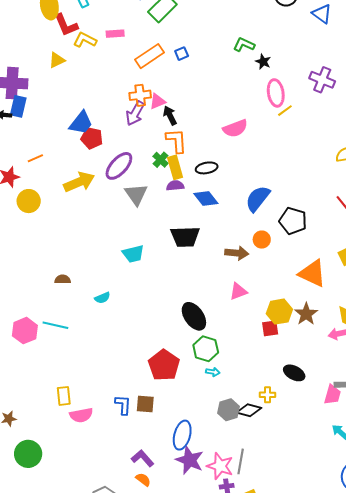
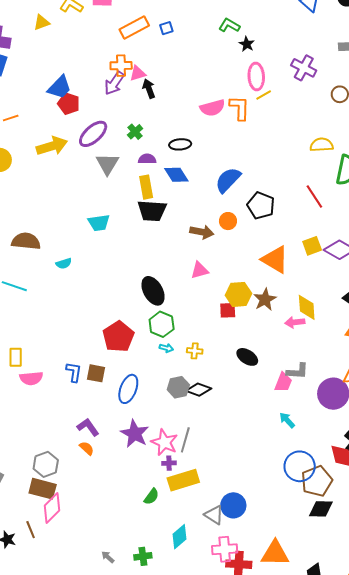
orange L-shape: (176, 141) -> (240, 108), moved
yellow rectangle: (175, 167) -> (146, 187), moved
brown semicircle: (63, 279) -> (26, 241), size x1.8
yellow cross: (268, 395) -> (195, 351), moved
blue ellipse: (182, 435) -> (128, 389), moved

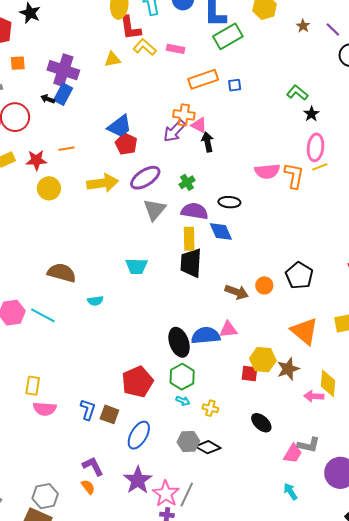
pink triangle: (138, 73) -> (199, 125), turned 36
purple semicircle: (147, 159) -> (195, 211), size x1.5
blue semicircle: (228, 180) -> (206, 336), moved, turned 32
black trapezoid: (152, 211) -> (191, 263), turned 80

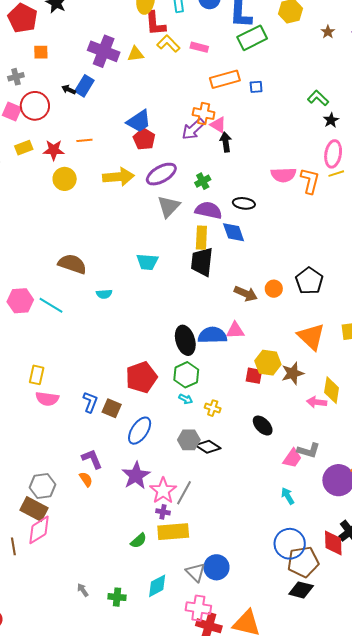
purple cross: (63, 70) -> (104, 51), moved

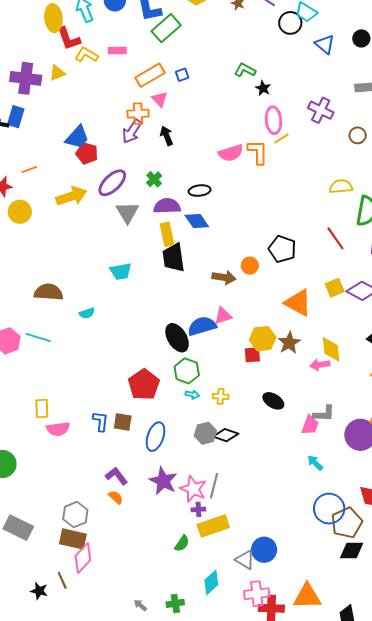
pink triangle: (218, 125) -> (160, 99), moved, turned 30

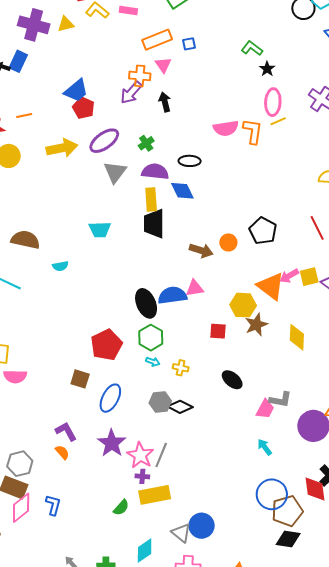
yellow hexagon: (263, 339) -> (243, 305), moved
pink arrow: (320, 365) -> (289, 276), moved, turned -30
blue L-shape: (101, 421) -> (53, 505), moved

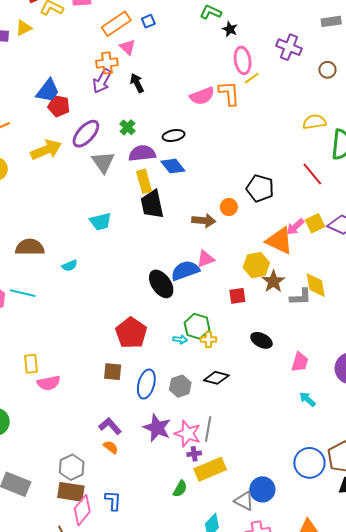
green hexagon: (151, 338) -> (197, 326), moved
gray L-shape: (280, 400) -> (301, 297), moved
gray hexagon: (160, 402) -> (180, 386), moved
blue circle: (272, 494) -> (309, 463), moved

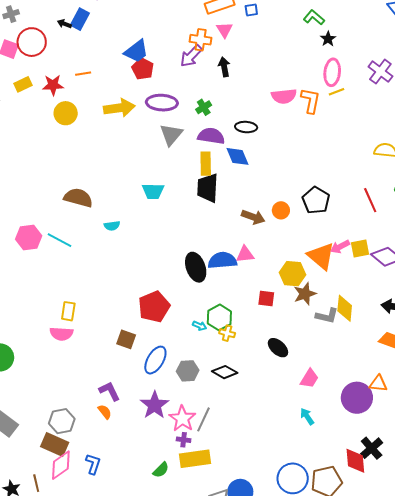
purple ellipse: (86, 134) -> (162, 103), turned 36
yellow rectangle: (31, 364) -> (68, 311), moved

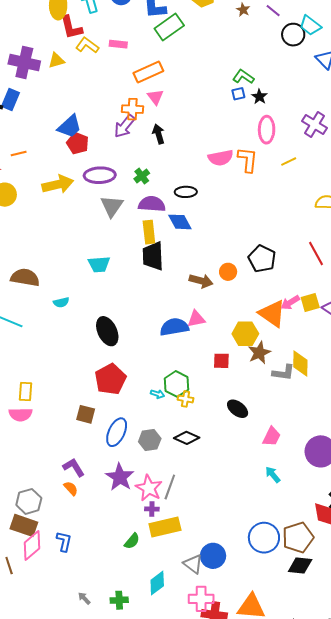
blue square: (251, 10) -> (238, 94), moved
yellow line: (336, 92) -> (289, 162), moved
black ellipse: (196, 267) -> (107, 331), moved

